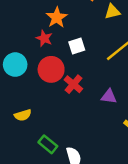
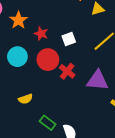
orange star: (57, 17) -> (18, 20), moved
purple triangle: (109, 96) -> (97, 80), size x1.6

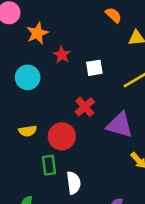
red circle: (48, 60) -> (62, 136), moved
green rectangle: (48, 123) -> (49, 165), turned 35

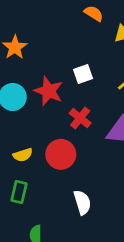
red star: (62, 55) -> (49, 91), moved, size x1.5
green rectangle: (49, 165) -> (19, 192), moved, turned 30

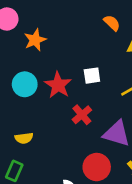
red circle: (61, 154) -> (97, 167), moved

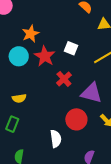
orange star: (35, 40) -> (31, 34), moved
white square: (92, 76) -> (71, 48), turned 32

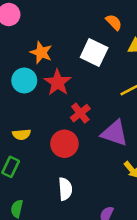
orange star: (31, 34) -> (41, 53), turned -30
white square: (71, 48) -> (94, 53), moved, size x1.5
red circle: (76, 119) -> (64, 144), moved

